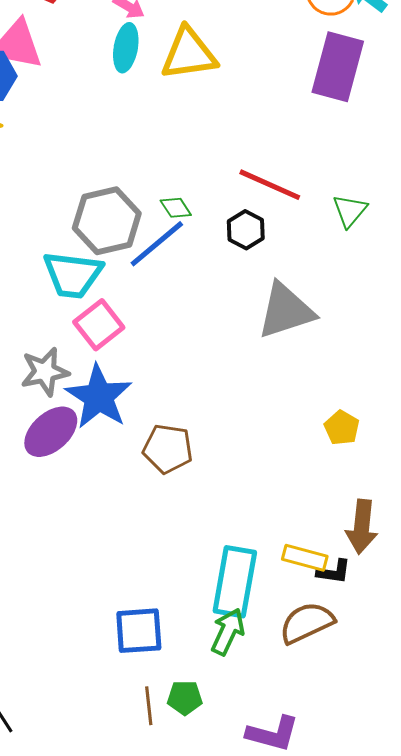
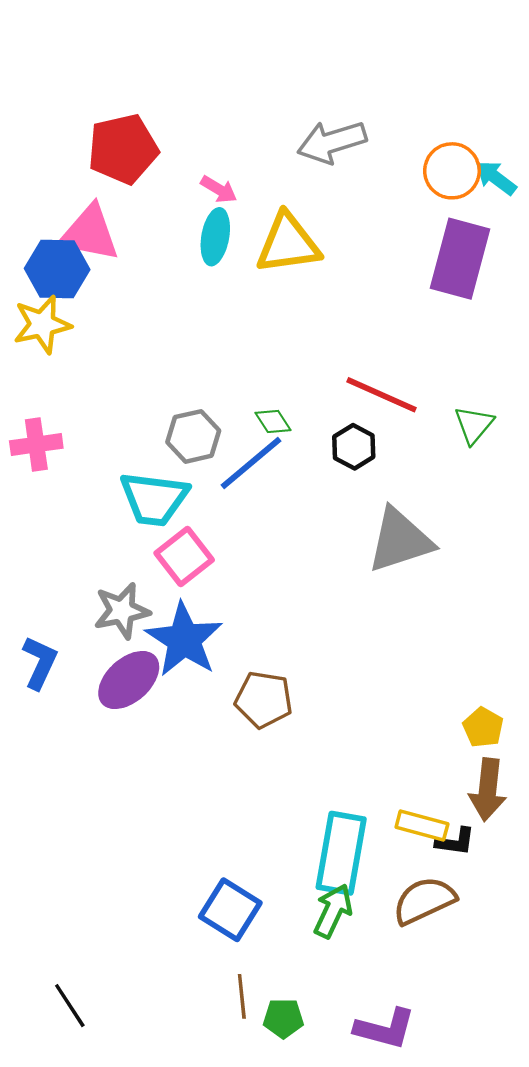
gray hexagon: (107, 221) -> (193, 436), size x0.7
yellow pentagon: (342, 428) -> (483, 727), moved
blue square: (139, 631) -> (230, 910), turned 36
green pentagon: (185, 698) -> (283, 1018), moved

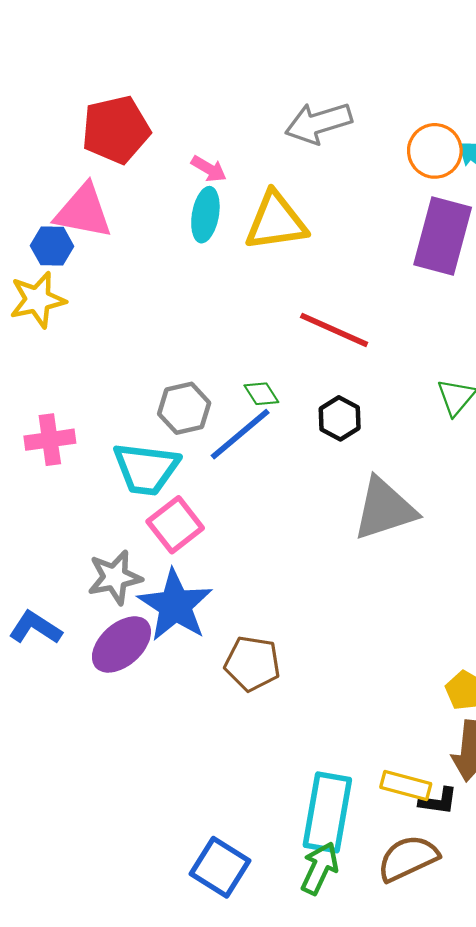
blue hexagon: (57, 269) -> (52, 246), size x0.7
red line: (382, 395) -> (334, 330), moved
pink cross: (36, 444) -> (50, 440), moved
blue L-shape: (40, 663) -> (35, 628), turned -82

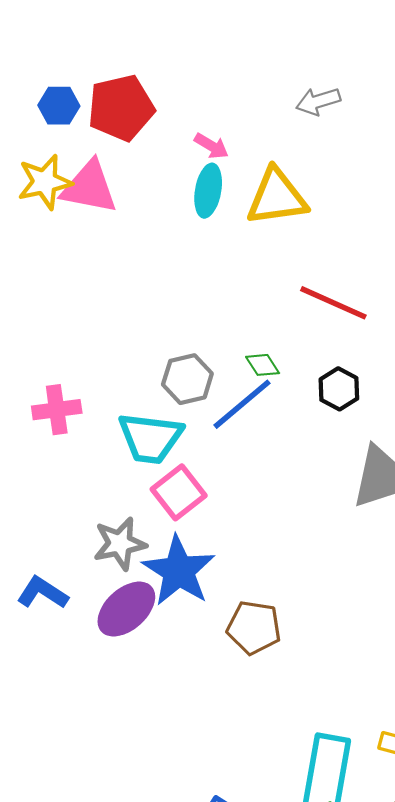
gray arrow: (318, 123) -> (318, 101), size x0.7
blue hexagon: (52, 246) -> (59, 106), moved
yellow star: (38, 300) -> (45, 182), moved

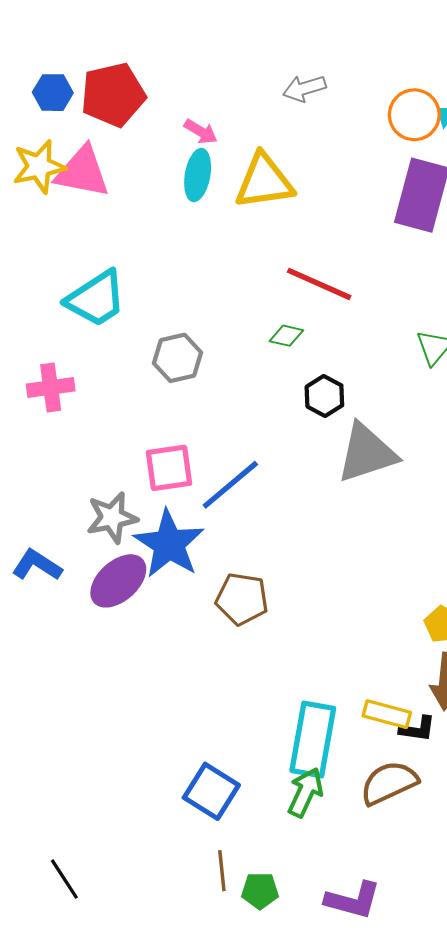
green diamond: (263, 365) -> (286, 336), moved, turned -44
black hexagon: (339, 389) -> (324, 396), moved
blue line: (242, 404) -> (230, 485), moved
cyan trapezoid: (150, 438) -> (96, 299), moved, turned -40
pink square: (179, 492) -> (169, 468), turned 30

